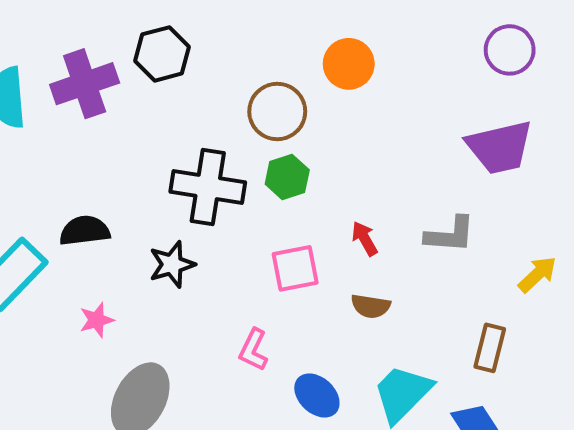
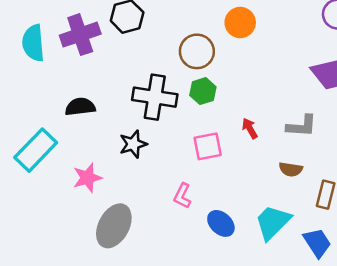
black semicircle: (85, 231) -> (80, 107), moved
brown semicircle: (371, 306) -> (291, 169), moved
pink star: (97, 320) -> (87, 178), size x1.4

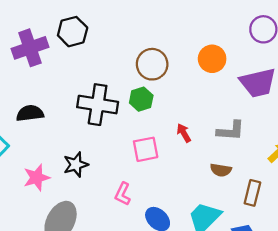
orange circle: (240, 23) -> (212, 59), moved
brown circle: (197, 51) -> (152, 64), moved
black star: (133, 144) -> (76, 165), moved

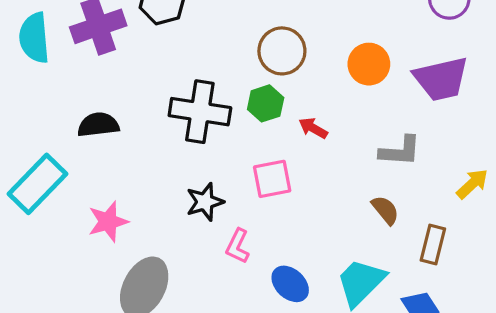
orange circle: (212, 59) -> (369, 64), moved
red arrow: (184, 133) -> (313, 128), moved, turned -30
black star: (76, 165) -> (205, 202), moved
brown semicircle: (221, 170) -> (385, 210), turned -138

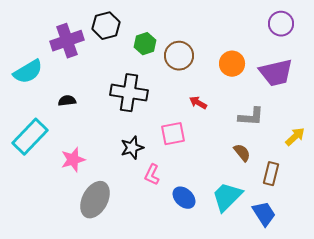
cyan semicircle: (34, 38) -> (28, 72), moved, turned -116
green hexagon: (266, 103) -> (145, 44), moved
black semicircle: (98, 125) -> (67, 101), size x0.7

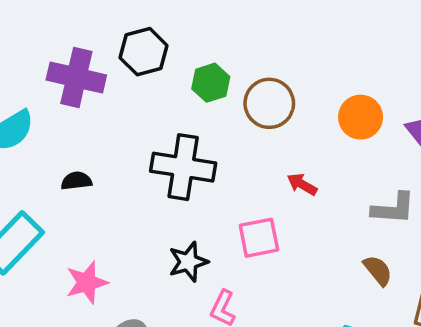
purple cross: (67, 41) -> (76, 78), turned 32

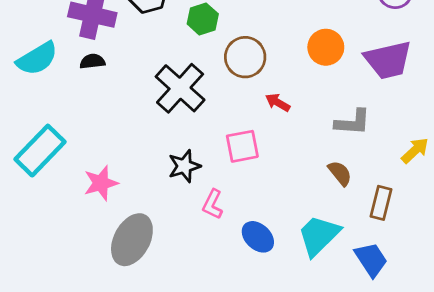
brown circle: (269, 103) -> (245, 57), moved
black cross: (183, 167) -> (180, 88), turned 33
black semicircle: (76, 181) -> (92, 61), moved

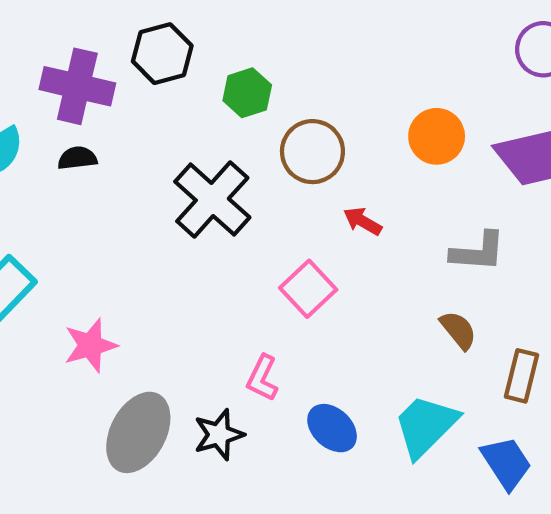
pink square: (242, 146) -> (308, 289), turned -32
black star: (184, 166) -> (219, 435), moved

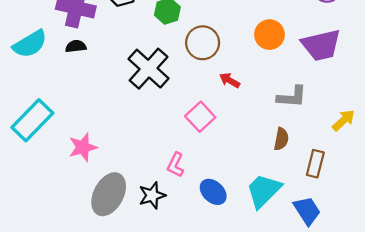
brown semicircle: (458, 330) -> (281, 139), turned 50

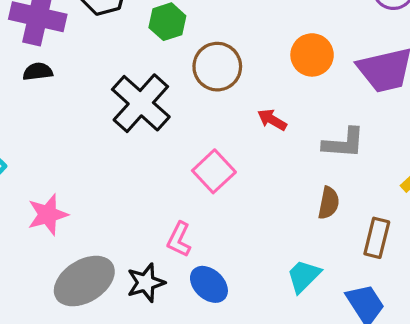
red arrow: (230, 80) -> (272, 120), moved
cyan trapezoid: (264, 191) -> (304, 276), size x0.7
blue ellipse: (213, 192) -> (209, 284), moved
gray ellipse: (109, 194) -> (84, 281), turned 30

